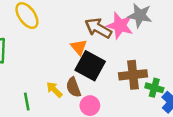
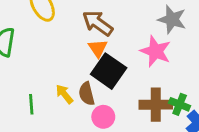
pink star: (120, 26) -> (156, 51), moved
brown arrow: (98, 28) -> (98, 23), moved
brown cross: (133, 75) -> (156, 105), moved

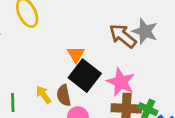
brown arrow: (98, 23) -> (123, 36), moved
pink star: (156, 51) -> (121, 82), moved

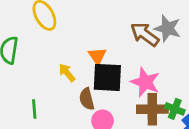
black square: (85, 76) -> (107, 77), turned -32
yellow arrow: (43, 95) -> (67, 73), moved

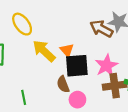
yellow arrow: (67, 73) -> (44, 51), moved, size x1.6
pink star: (145, 82) -> (106, 66), turned 30

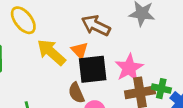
brown arrow: (101, 29) -> (96, 26), moved

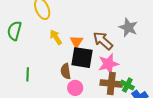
brown arrow: (96, 26) -> (103, 41), moved
yellow arrow: (51, 52) -> (56, 37), size x0.7

